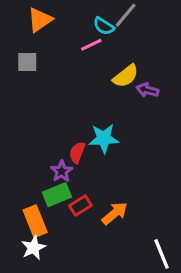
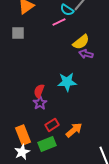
purple arrow: (147, 90) -> (86, 54), moved
red semicircle: (77, 152) -> (39, 91), moved
green rectangle: (57, 195) -> (47, 144), moved

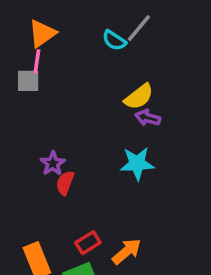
pink line: (59, 22) -> (37, 62), moved, turned -56
cyan star: (67, 82) -> (137, 164), moved
purple star: (40, 103) -> (53, 164), moved

